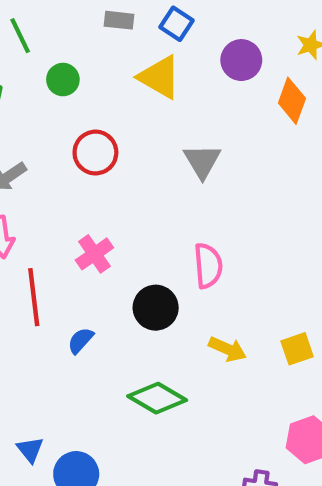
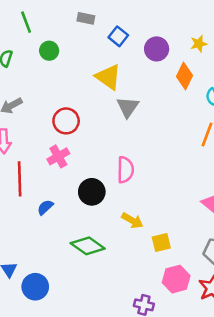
blue square: (177, 24) -> (118, 36), moved
yellow triangle: (160, 77) -> (108, 77), moved
red circle: (95, 153) -> (66, 121), moved
yellow square: (297, 349) -> (161, 242), moved

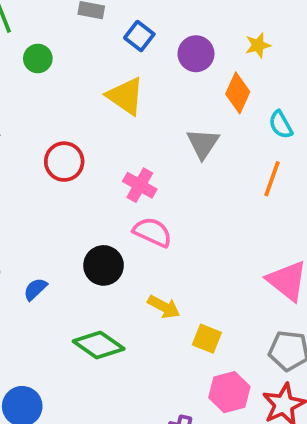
gray triangle: (128, 107) -> (203, 144), moved
pink cross: (58, 156) -> (140, 185), moved, turned -30
pink semicircle: (125, 170) -> (153, 232), turned -65
yellow square: (161, 242) -> (207, 339), turned 36

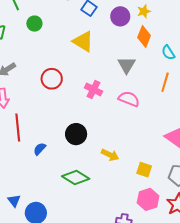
yellow star: (258, 45) -> (144, 11), moved
pink semicircle: (153, 232) -> (129, 99), moved
yellow square: (207, 339) -> (144, 170), moved

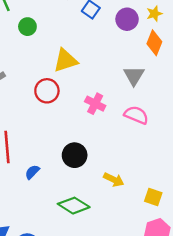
yellow triangle: (83, 41) -> (65, 61), moved, turned -50

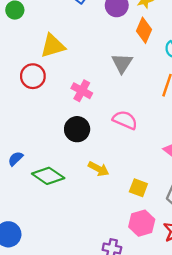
pink semicircle: (136, 115) -> (125, 120), moved
black circle: (75, 155) -> (77, 129), moved
green diamond: (74, 206) -> (48, 176), moved

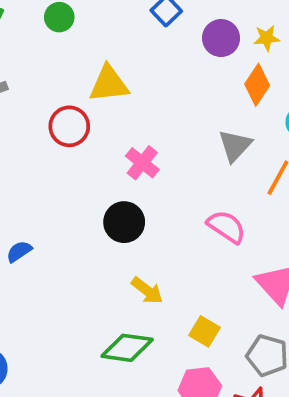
gray triangle: (122, 63) -> (235, 146), moved
pink semicircle: (125, 120) -> (226, 227), moved
green diamond: (48, 176) -> (127, 348), moved, turned -36

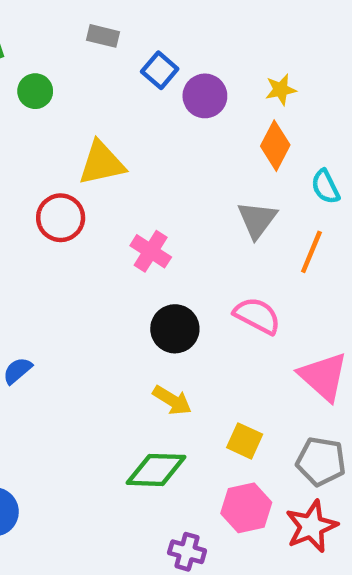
purple circle: (221, 38) -> (205, 96), moved
black circle: (124, 222) -> (175, 329), moved

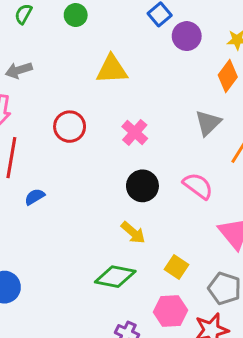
red circle: (61, 218) -> (70, 127), moved

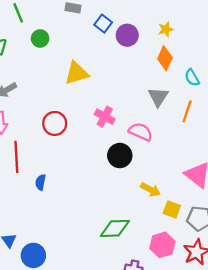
pink semicircle: (198, 186) -> (141, 132), moved
blue semicircle: (35, 197) -> (40, 182), turned -35
yellow arrow: (133, 233) -> (150, 190), moved
yellow square: (176, 267) -> (172, 209), moved

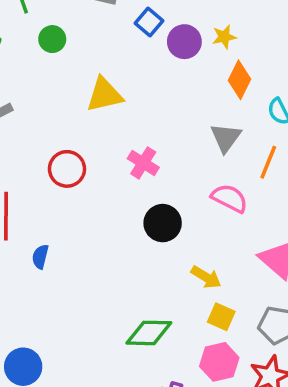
yellow star: (166, 29) -> (224, 37), moved
pink semicircle: (141, 132) -> (230, 198), moved
yellow square: (172, 209) -> (221, 317), moved

